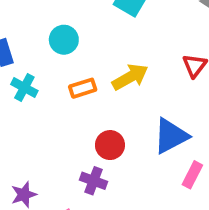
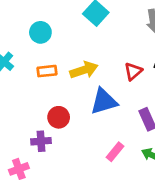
blue triangle: (171, 136) -> (104, 101), moved
purple cross: (94, 181) -> (41, 141), turned -36

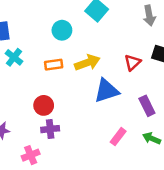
cyan circle: (40, 32) -> (62, 30), moved
red circle: (59, 117) -> (44, 105), moved

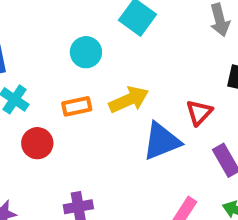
red triangle: (133, 62) -> (199, 113), moved
red circle: (44, 105) -> (37, 143), moved

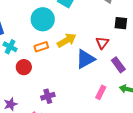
cyan circle: (86, 52) -> (43, 19), size x1.5

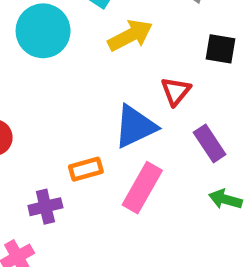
yellow arrow: (67, 40) -> (130, 35), moved
orange rectangle: (41, 47) -> (86, 169), moved
pink rectangle: (101, 92) -> (142, 188), moved, size x1.5

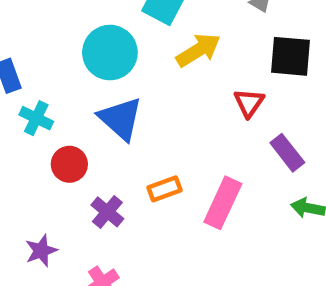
black square: (220, 49) -> (291, 56), size x1.4
blue triangle: (135, 126) -> (120, 119), moved, turned -48
purple cross: (45, 207) -> (107, 212), moved, turned -32

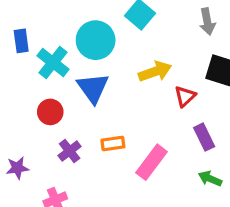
yellow arrow: (198, 50) -> (155, 72), moved
cyan cross: (36, 118) -> (53, 63), moved, size x1.4

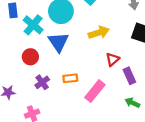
red triangle: (185, 96) -> (113, 59), moved

